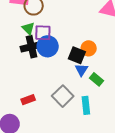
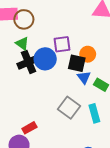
purple square: (43, 33) -> (62, 44), moved
red rectangle: (28, 100) -> (29, 128), moved

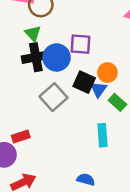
orange circle: (88, 54) -> (107, 72), moved
black square: (77, 63) -> (84, 82), moved
gray square: (69, 108) -> (53, 97), moved

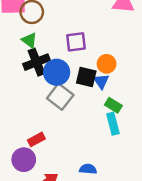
blue circle: (57, 57) -> (57, 72), moved
green rectangle: (117, 102) -> (113, 105), moved
blue semicircle: (86, 179) -> (88, 169), moved

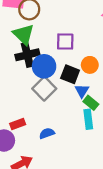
green triangle: (29, 40) -> (24, 34), size x1.5
blue triangle: (101, 81) -> (82, 91), moved
blue semicircle: (88, 169) -> (47, 133), moved, turned -32

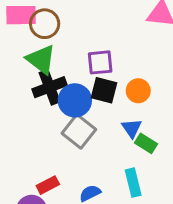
black square: (70, 74) -> (104, 90), moved
cyan rectangle: (88, 119) -> (133, 183), moved

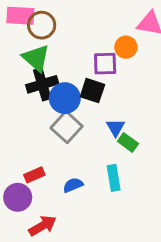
purple square: (100, 62) -> (105, 64), moved
orange circle: (138, 91) -> (126, 47), moved

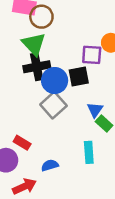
black square: (92, 91) -> (79, 77), turned -35
red rectangle: (34, 175) -> (22, 143), turned 49
blue semicircle: (73, 185) -> (50, 165), moved

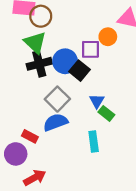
black square: (79, 77) -> (79, 71), turned -36
blue circle: (55, 80) -> (65, 61), moved
blue semicircle: (50, 165) -> (56, 122), moved, size x1.5

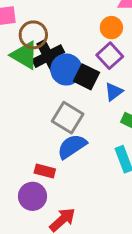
brown circle: (41, 16) -> (33, 35), moved
purple square: (90, 49) -> (110, 56), moved, turned -30
black cross: (39, 64) -> (48, 56), moved
blue triangle: (97, 101) -> (114, 92), moved, turned 35

